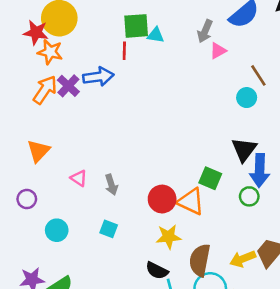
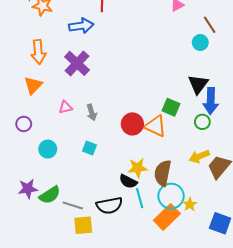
purple cross: (68, 86) -> (77, 63), moved, size x1.4
orange arrow: (45, 90) -> (38, 52), moved, turned 140
pink triangle: (79, 178) -> (66, 107), turned -48
yellow star: (169, 237) -> (138, 168), moved
yellow arrow: (243, 259) -> (199, 156), moved

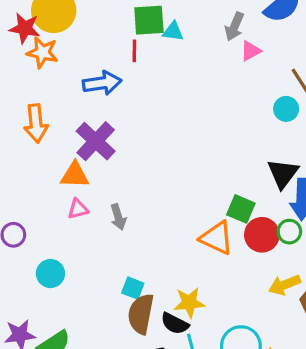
orange triangle: (33, 85) -> (75, 175), moved, turned 48
red circle: (132, 124) -> (262, 235), moved
cyan square: (90, 148) -> (133, 288), moved
brown semicircle: (163, 173) -> (141, 314), moved

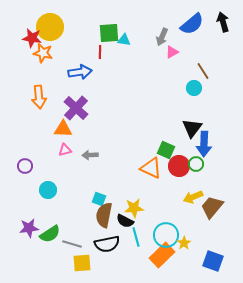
gray arrow: (118, 217) -> (90, 155), turned 105

